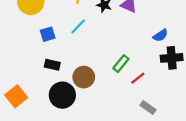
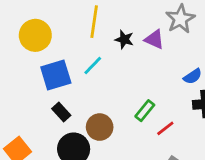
blue square: (48, 34) -> (56, 75), size x1.6
black rectangle: (52, 65) -> (61, 112), turned 35

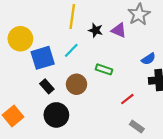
yellow circle: (35, 35) -> (20, 39), moved
green rectangle: (145, 111) -> (104, 69), moved, turned 70
brown circle: (100, 127) -> (76, 84), moved

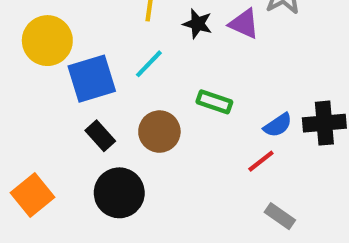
blue semicircle: (148, 59) -> (278, 125), moved

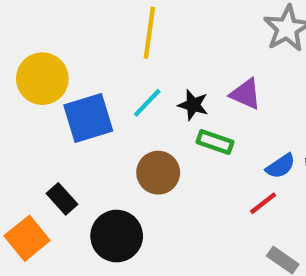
black star: (197, 24) -> (193, 105), moved
purple triangle: (244, 24) -> (246, 94), moved
black rectangle: (100, 136) -> (62, 199), moved

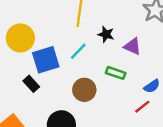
black star: (193, 105) -> (106, 34), moved
black rectangle: (62, 199) -> (31, 84), moved

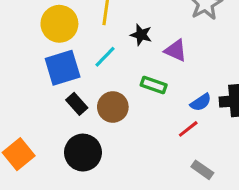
yellow circle: (20, 38) -> (59, 24), moved
black rectangle: (31, 84) -> (77, 104), moved

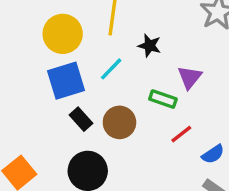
purple triangle: (176, 50) -> (190, 77), moved, turned 45
blue semicircle: (201, 102) -> (213, 154), moved
red line: (188, 129) -> (181, 134), moved

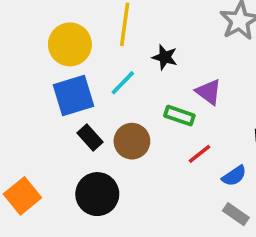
purple triangle: (190, 77) -> (209, 92), turned -32

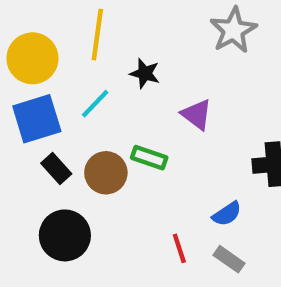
green rectangle: (179, 116) -> (149, 158), moved
red line: (199, 154) -> (179, 248), moved, turned -70

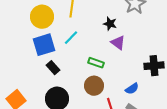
black star: (145, 73) -> (110, 24), moved
brown circle: (106, 173) -> (94, 86), moved

